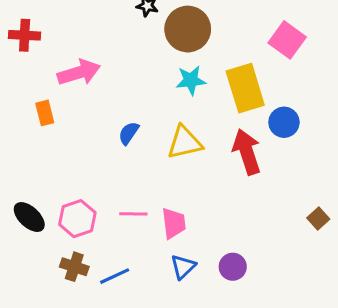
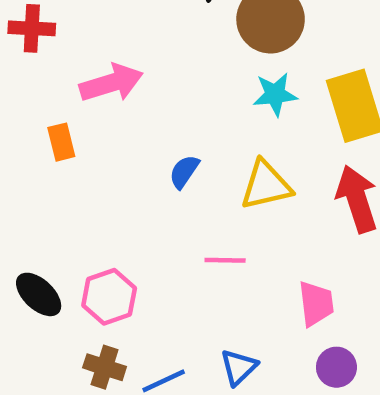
pink line: (133, 214) -> (225, 260), moved
pink trapezoid: (174, 223) -> (316, 304), moved
blue triangle: (183, 267) -> (239, 367), moved

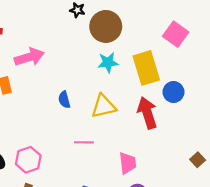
blue semicircle: (184, 172) -> (64, 100), turned -49

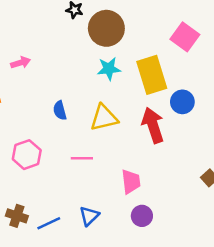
pink arrow: (29, 57) -> (21, 63), size x0.6
pink hexagon: (28, 160) -> (27, 155), moved

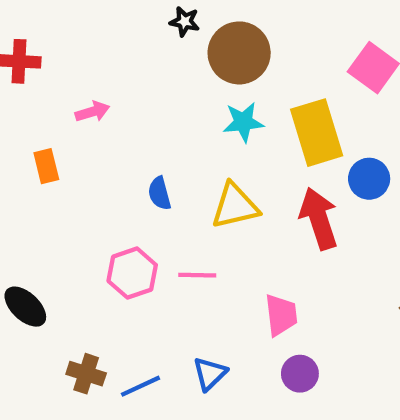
pink hexagon: (27, 155) -> (132, 273), moved

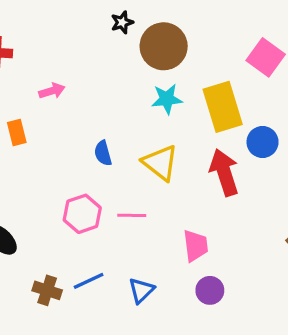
black star: (185, 21) -> (122, 22), turned -30
yellow triangle: (235, 206) -> (160, 163), turned 51
blue line: (141, 386) -> (89, 281), moved

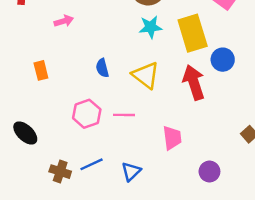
orange rectangle: (17, 132) -> (41, 70), moved
purple circle: (210, 290) -> (209, 172), moved

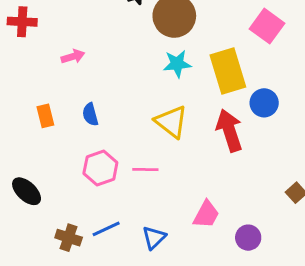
blue semicircle: (102, 68) -> (90, 114), moved
pink trapezoid: (172, 138) -> (206, 214), moved, turned 35

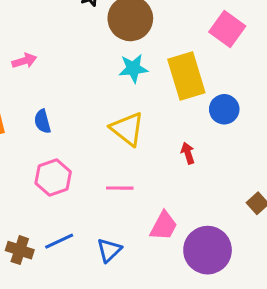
red arrow: (229, 130) -> (188, 153), moved, size x0.5
pink line: (145, 169) -> (120, 188), moved
purple circle: (248, 238) -> (208, 250), size x1.8

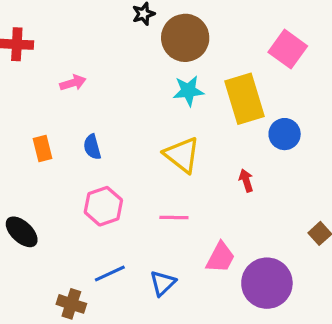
brown cross: (20, 250) -> (71, 304), moved

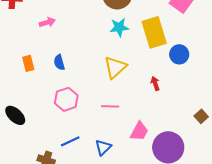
yellow triangle: (182, 155) -> (115, 67), turned 40

